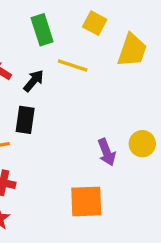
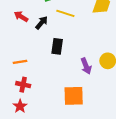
black rectangle: (25, 120) -> (57, 46), moved

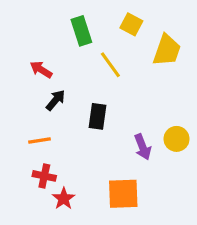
yellow line: (65, 13) -> (110, 65), turned 36
black arrow: (42, 23) -> (56, 100), moved
red star: (20, 106) -> (64, 199), moved

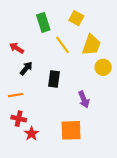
yellow trapezoid: (167, 50) -> (91, 45), moved
yellow circle: (177, 139) -> (103, 67), moved

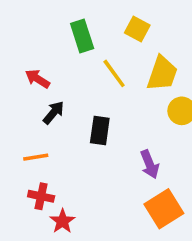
orange square: (71, 130) -> (164, 209), moved, turned -30

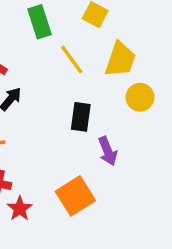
black rectangle: (100, 130) -> (81, 117), moved
orange square: (164, 209) -> (75, 196), moved

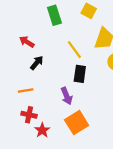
yellow line: (72, 59) -> (74, 50), moved
purple arrow: (108, 151) -> (67, 96), moved

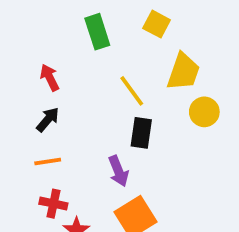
red arrow: (27, 42) -> (50, 78), turned 32
black arrow: (37, 63) -> (48, 120), moved

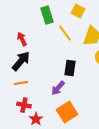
yellow line: (132, 91) -> (65, 33), moved
black arrow: (48, 120) -> (21, 61), size x1.5
purple arrow: (118, 171) -> (58, 88), turned 63

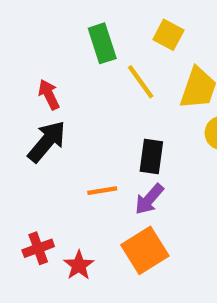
orange line: (21, 83) -> (102, 191), moved
purple arrow: (58, 88) -> (149, 199), moved
red cross: (24, 105) -> (38, 248), moved, turned -32

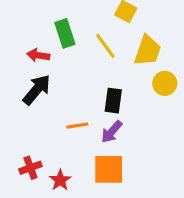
green rectangle: (102, 43) -> (65, 33), moved
red arrow: (49, 95) -> (38, 55), turned -55
orange square: (145, 250) -> (109, 169), turned 32

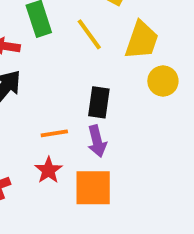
purple arrow: (112, 132) -> (97, 141), turned -55
red star: (60, 180) -> (48, 170), moved

